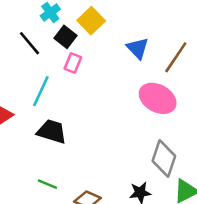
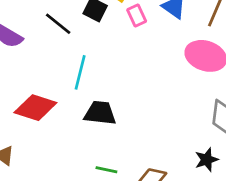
pink rectangle: (73, 63) -> (137, 16), moved, turned -36

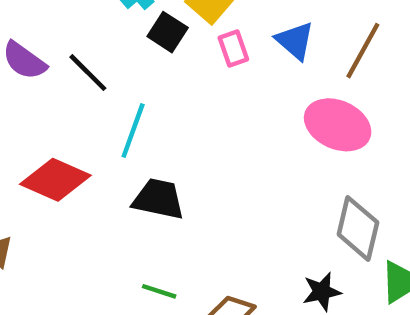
black line: (58, 24) -> (88, 73), moved

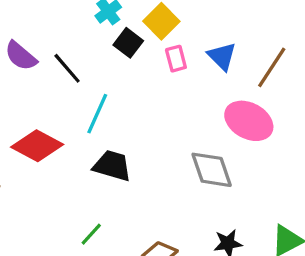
gray diamond: (358, 228) -> (212, 170), moved, turned -36
green line: (159, 291) -> (91, 234), moved, turned -70

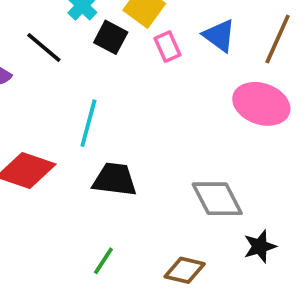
black line: (67, 68) -> (44, 47), moved
gray diamond: (212, 170) -> (217, 199), moved

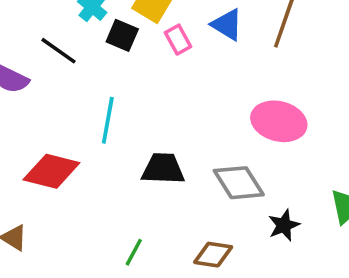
pink ellipse: (261, 104) -> (279, 121), moved
black trapezoid: (115, 179) -> (163, 169), moved

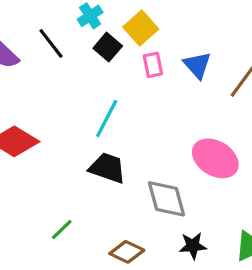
cyan line: (108, 120) -> (107, 118), moved

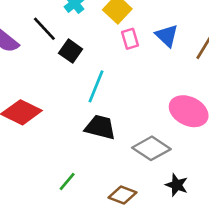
black square: (108, 47) -> (71, 51), moved
gray diamond: (166, 199) -> (151, 148), turned -36
black star: (193, 246) -> (177, 185), turned 30

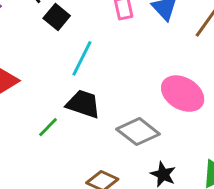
green line: (67, 181) -> (48, 127), moved

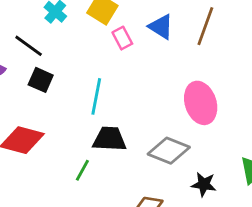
black square: (57, 17) -> (41, 80), moved
pink ellipse: (183, 94) -> (201, 103), turned 57

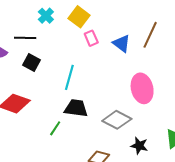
blue triangle: (161, 27) -> (122, 43), moved
black line: (29, 46) -> (25, 38), turned -40

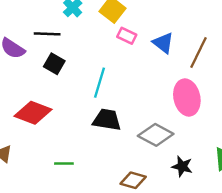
brown line: (150, 35) -> (198, 52), moved
pink rectangle: (91, 38) -> (127, 36), turned -42
green line: (55, 128) -> (64, 164), moved, turned 56

